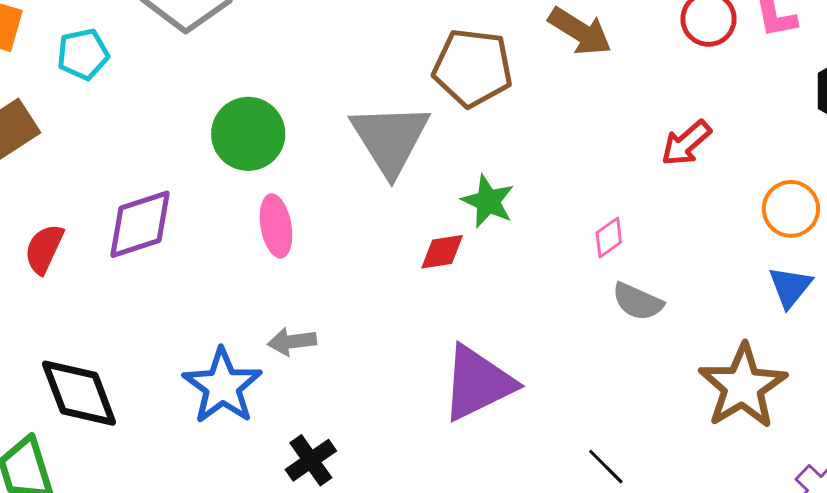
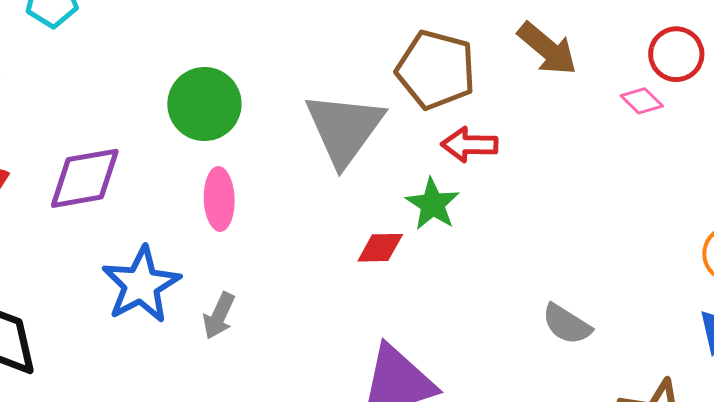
red arrow: (686, 143) -> (469, 145), moved, turned 34
pink diamond: (609, 238) -> (642, 101), moved, turned 72
gray arrow: (292, 342) -> (219, 316), turned -66
blue star: (222, 386) -> (141, 285), moved

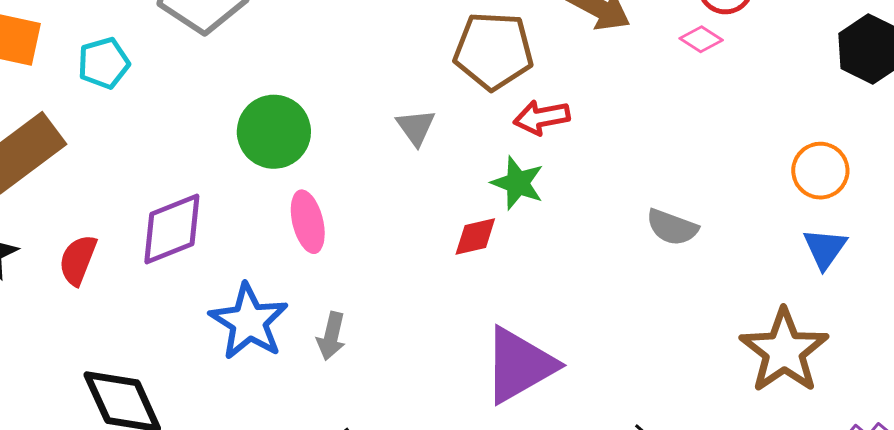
gray triangle: (344, 129) -> (416, 127), size x0.5
gray semicircle: (567, 324) -> (672, 227), moved

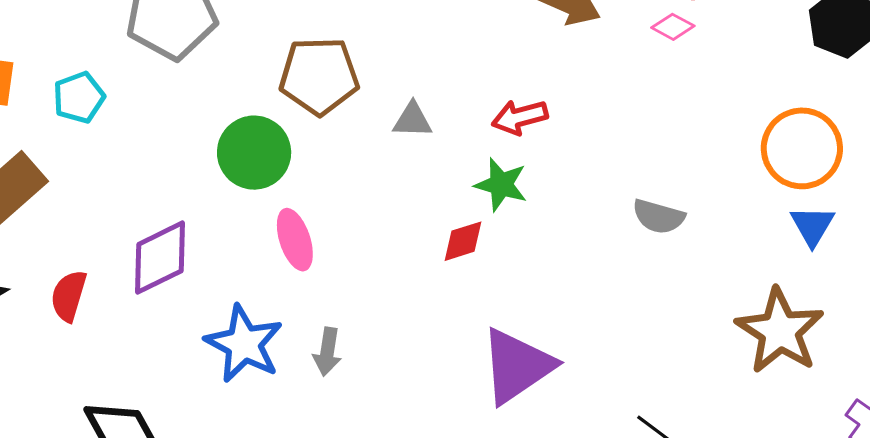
brown pentagon: (493, 51) -> (319, 76), moved
gray triangle: (416, 127) -> (412, 120), moved, turned -48
orange circle: (820, 171) -> (802, 148), size x1.4

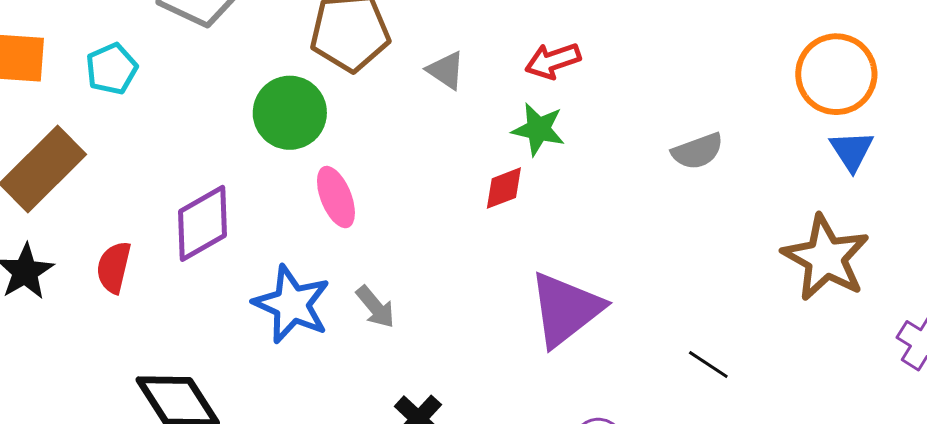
gray triangle: (412, 120) -> (446, 70), turned 36
gray semicircle: (659, 217) -> (697, 151), turned -32
gray arrow: (327, 352) -> (375, 307), turned -45

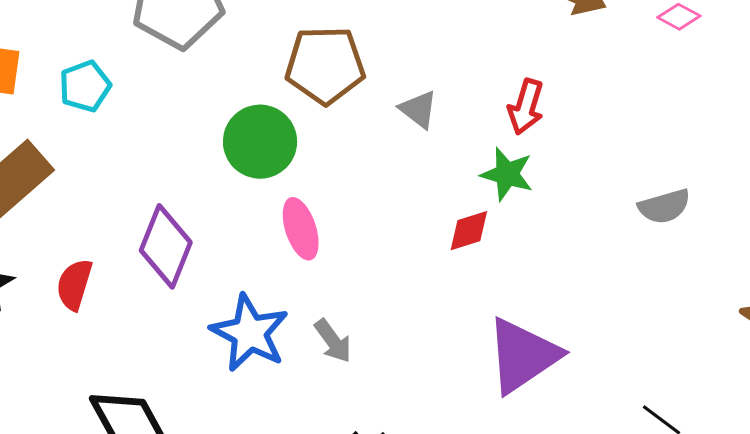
red arrow: (553, 61) -> (526, 107), turned -58
purple diamond: (203, 223) -> (166, 246), turned -42

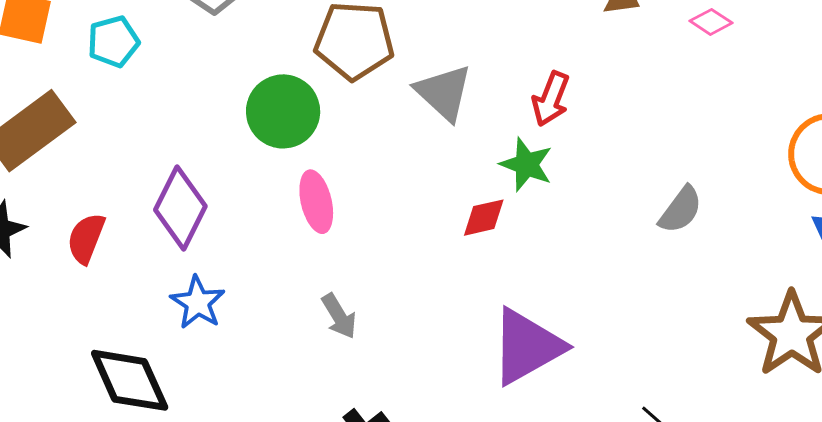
gray triangle: (418, 109) -> (444, 93), size x1.5
gray semicircle: (664, 206) -> (681, 210), turned -42
blue star: (250, 333) -> (198, 303), moved, size x0.7

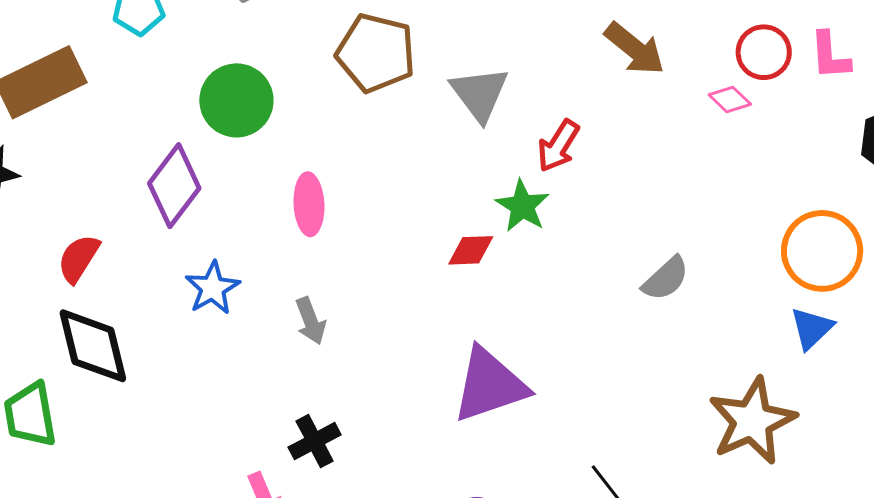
gray triangle: (444, 93) -> (480, 94), moved
green circle: (283, 111) -> (236, 100), moved
red semicircle: (86, 238) -> (78, 258), moved
blue star: (198, 303) -> (212, 288), moved

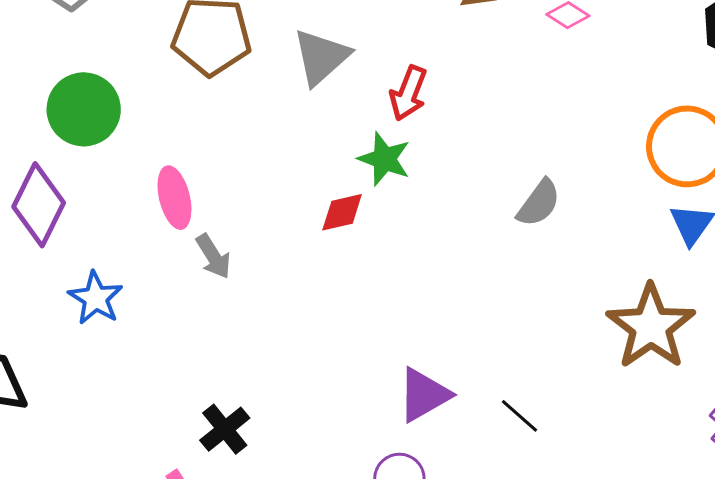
gray triangle: (480, 94) -> (321, 57), turned 36
gray arrow: (311, 321) -> (213, 256), moved
purple triangle: (490, 385) -> (424, 395), moved, size x0.7

